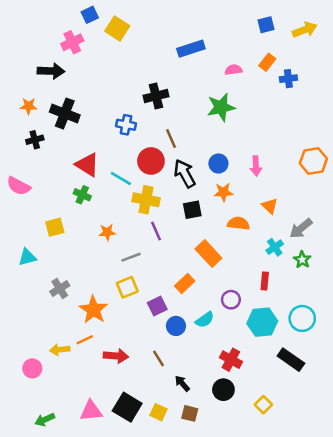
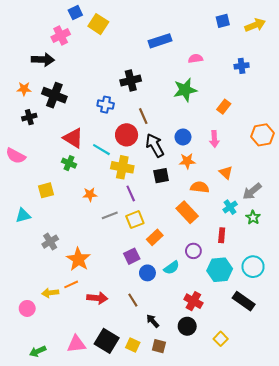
orange rectangle: (267, 62) -> (224, 107), moved
orange rectangle: (208, 253) -> (187, 212), moved
yellow square: (127, 287) -> (135, 220), moved

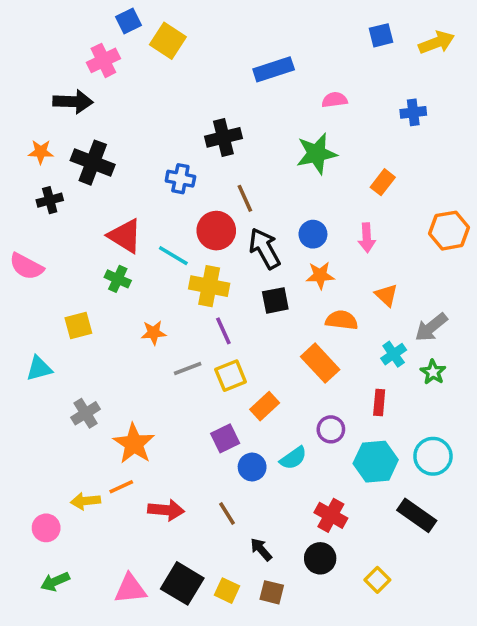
green arrow: (38, 351) -> (55, 582), moved

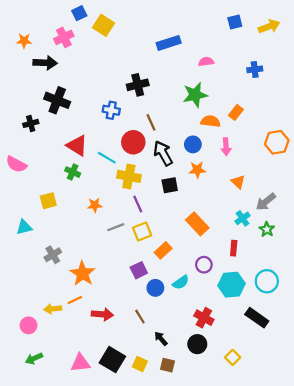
orange star: (41, 152) -> (24, 41), moved
orange semicircle: (342, 320) -> (211, 121), moved

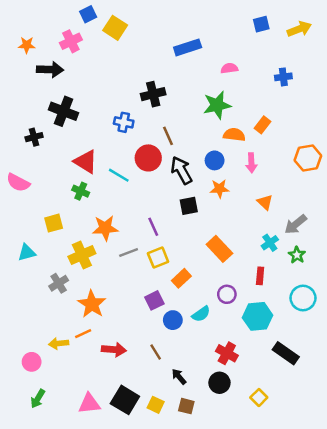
yellow cross: (129, 176) -> (82, 255), moved, turned -35
orange star: (95, 205) -> (105, 228), size x1.5
cyan circle: (267, 281) -> (303, 298), moved
green arrow: (34, 358) -> (38, 399), turned -35

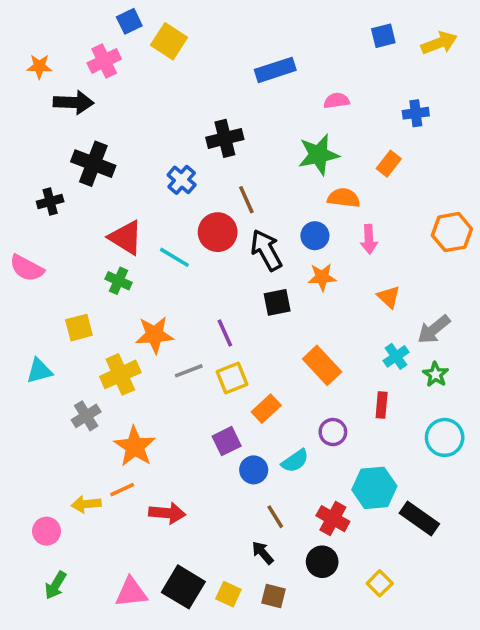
blue cross: (124, 122) -> (182, 180), turned 30
orange rectangle: (262, 125) -> (389, 164), moved
cyan hexagon: (258, 316) -> (374, 488), moved
brown line: (156, 352) -> (275, 517), moved

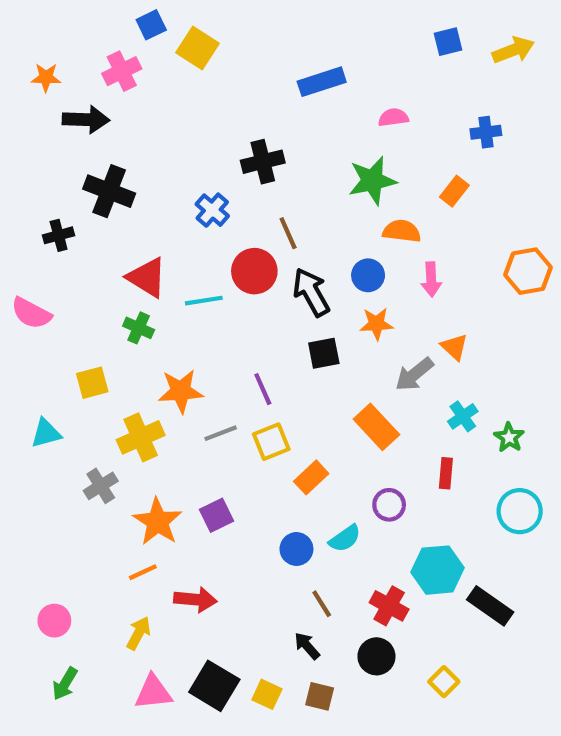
cyan line: (174, 257) -> (204, 301), turned -40
gray arrow: (434, 329) -> (414, 374), moved
purple square: (227, 441) -> (216, 515), moved
yellow arrow: (86, 504) -> (139, 633), moved, turned 124

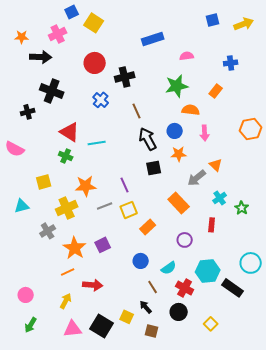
red circle: (254, 271) -> (95, 63), moved
cyan circle: (520, 511) -> (251, 263), moved
cyan semicircle: (345, 538) -> (169, 268), moved
yellow square: (267, 694) -> (127, 317), moved

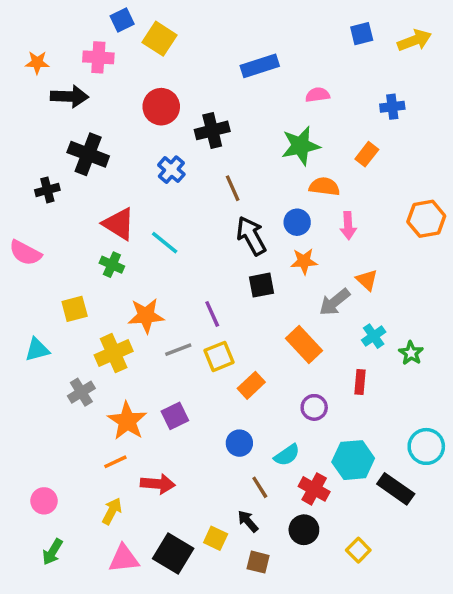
pink cross: (58, 34) -> (98, 57), turned 30
cyan line: (97, 143) -> (165, 243), turned 48

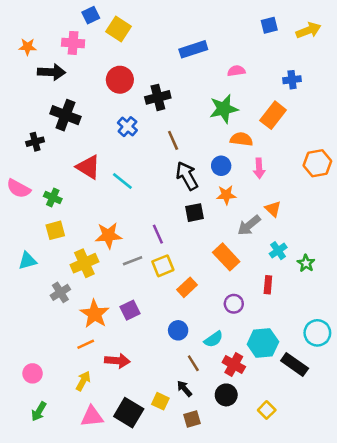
orange rectangle: (367, 154) -> (273, 115), size x1.5
green cross: (112, 265) -> (53, 197), moved
brown square: (258, 562) -> (192, 419), turned -30

